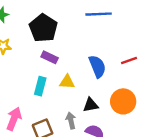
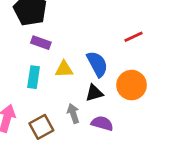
blue semicircle: (97, 66) -> (97, 64), moved

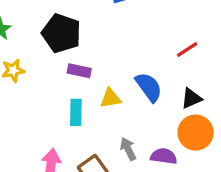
orange circle: (132, 85) -> (196, 133), moved
black triangle: (94, 93) -> (191, 98), moved

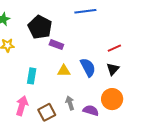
purple rectangle: (79, 71) -> (56, 45), moved
black triangle: (191, 98) -> (113, 69), moved, turned -32
cyan rectangle: (76, 112) -> (32, 76), moved

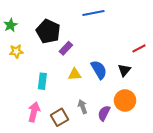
purple rectangle: (56, 45) -> (66, 48), turned -64
red line: (114, 48) -> (139, 48), moved
purple semicircle: (91, 110) -> (104, 113), turned -77

